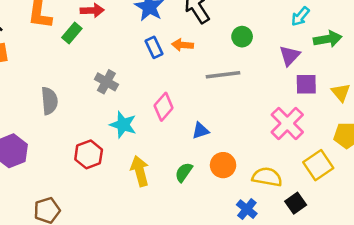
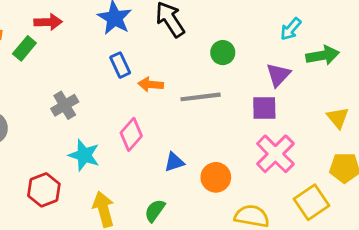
orange arrow: (183, 45) -> (151, 84), moved
gray cross: (106, 82) -> (65, 105), turned 30
purple square: (306, 84) -> (264, 108), moved
orange circle: (223, 165) -> (216, 177), moved

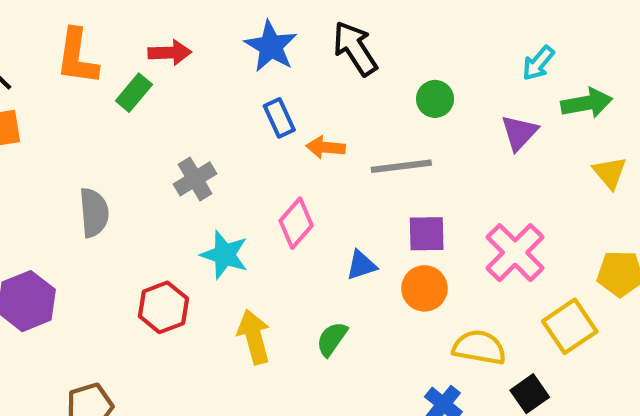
purple square: (264, 108) -> (427, 234), moved
yellow triangle: (338, 118) -> (610, 173), moved

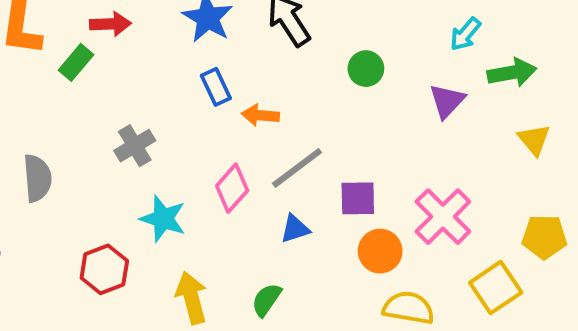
gray line: (401, 166) -> (297, 168), moved, turned -30
orange circle: (424, 288) -> (380, 251), moved

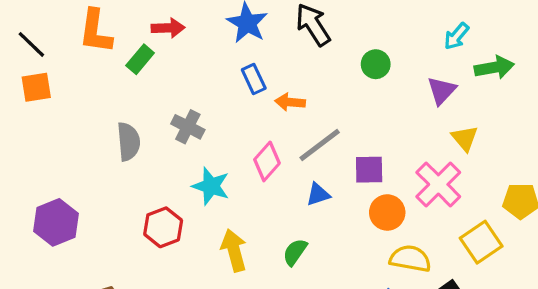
yellow triangle: (534, 140) -> (465, 138), moved
gray cross: (135, 146) -> (188, 127), turned -32
gray semicircle: (37, 178) -> (129, 142), moved

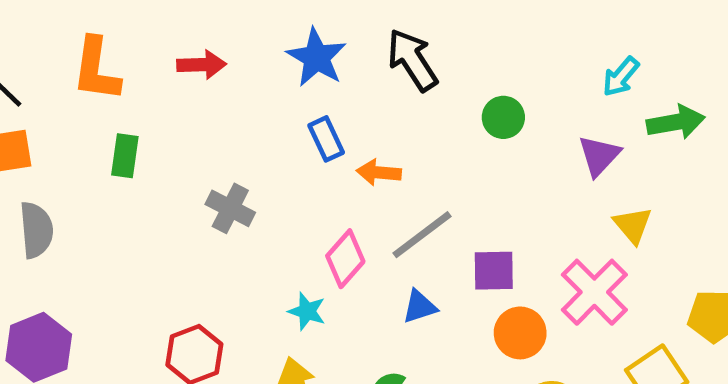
green rectangle: (140, 59) -> (125, 156), moved, turned -32
gray semicircle: (129, 142) -> (36, 230), moved
cyan star: (211, 186) -> (307, 311), moved, size x0.7

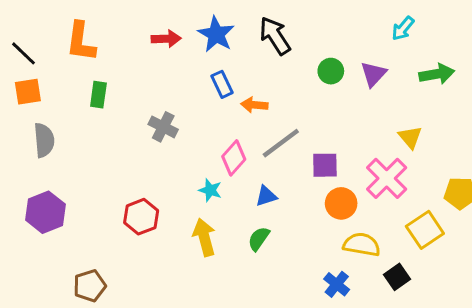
red arrow: (202, 65) -> (166, 39), moved
cyan arrow: (621, 77) -> (403, 28), moved
purple triangle: (599, 156) -> (373, 74), moved
blue triangle: (420, 307) -> (266, 196), moved

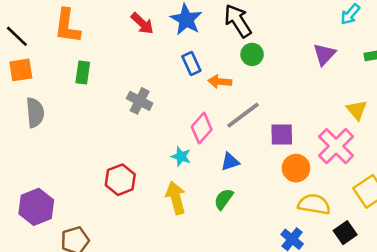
red arrow: (166, 39) -> (142, 23), turned 45
green circle: (331, 71) -> (252, 54), moved
purple hexagon: (46, 212) -> (36, 207), moved

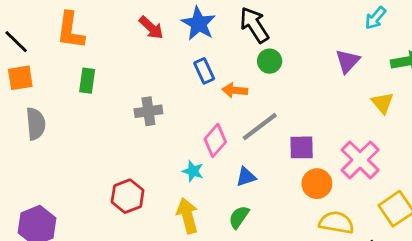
gray cross: (140, 101) -> (148, 111), turned -35
yellow triangle: (357, 110) -> (382, 103), moved

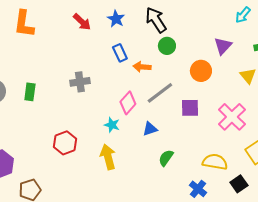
blue star: (199, 24) -> (116, 19), size x0.7
green rectangle: (87, 81) -> (30, 92), moved
orange circle: (317, 184) -> (201, 71), moved
green semicircle: (239, 217) -> (166, 158), moved

